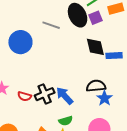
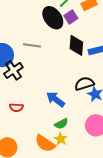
gray line: (51, 25) -> (32, 45), moved
black diamond: (95, 47) -> (76, 45), turned 30
black cross: (45, 94) -> (13, 70), moved

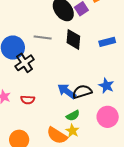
black diamond: (76, 45) -> (73, 39), moved
black semicircle: (84, 84) -> (82, 92), moved

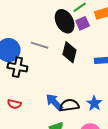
black cross: (25, 63) -> (17, 67), turned 36

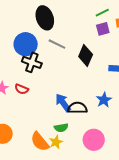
black ellipse: (65, 21) -> (45, 18), moved
blue star: (94, 103) -> (104, 100), moved
red semicircle: (14, 104) -> (22, 89), moved

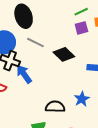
black diamond: (86, 56) -> (64, 54), turned -70
blue arrow: (63, 103) -> (24, 74), moved

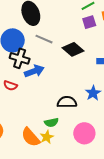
blue arrow: (24, 74) -> (34, 71), turned 108

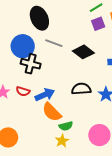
blue arrow: (34, 71) -> (45, 95), moved
black semicircle: (67, 102) -> (81, 89), moved
orange semicircle: (31, 137) -> (52, 112), moved

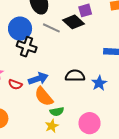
purple square: (98, 24) -> (85, 10), moved
black diamond: (83, 52) -> (73, 22), moved
red semicircle: (23, 91) -> (15, 84), moved

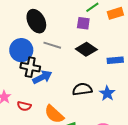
purple square: (85, 10) -> (83, 23), turned 32
black diamond: (73, 22) -> (86, 49), moved
blue arrow: (38, 79) -> (42, 77), moved

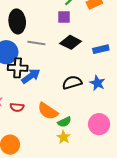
black ellipse: (36, 21) -> (17, 21), turned 30

